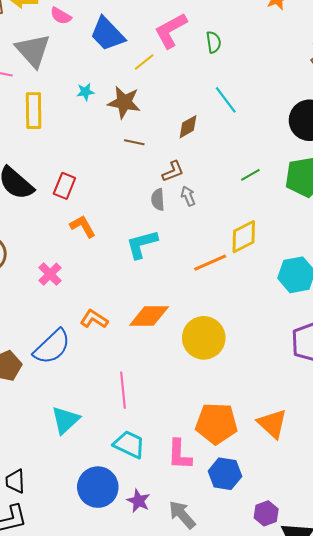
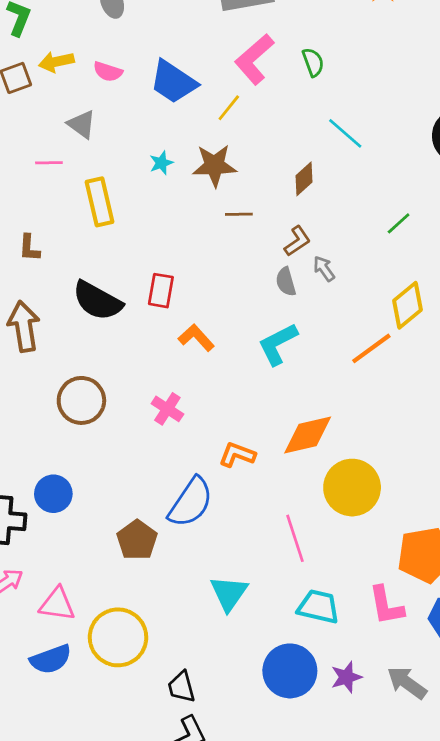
gray triangle: (33, 50) -> (82, 124), size x0.6
yellow circle: (204, 338) -> (352, 488), moved
purple star: (138, 501) -> (346, 677), turned -30

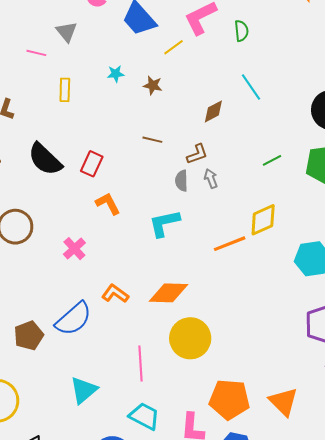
brown star: (214, 165) -> (153, 85), size x0.6
yellow rectangle: (100, 202) -> (65, 90), size x0.7
brown line: (239, 214) -> (152, 140), moved

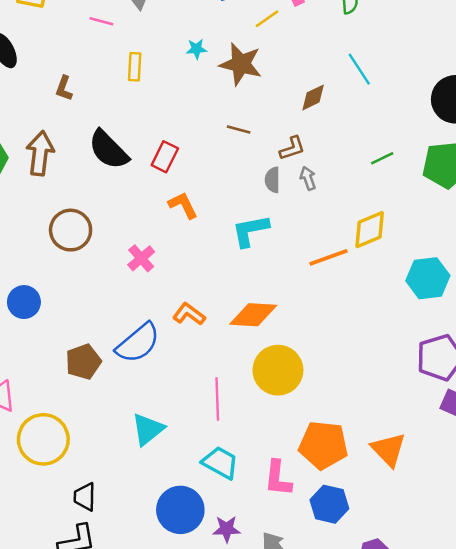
brown star: (153, 85) -> (241, 64), size x1.8

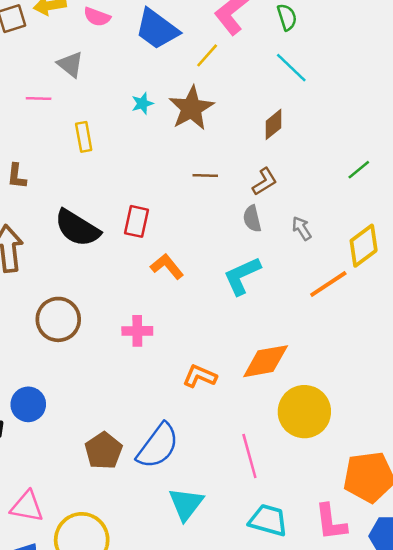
brown star: (241, 64) -> (191, 108), turned -30
cyan line: (359, 69) -> (291, 68), moved
gray arrow: (308, 178) -> (302, 228), moved
pink cross: (141, 258) -> (137, 331), turned -36
blue semicircle: (138, 343) -> (158, 446), moved

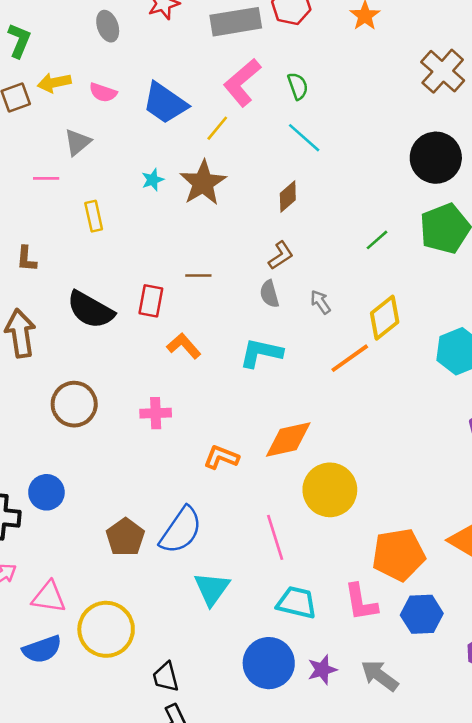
gray triangle: (70, 64) -> (78, 142), turned 44
brown line: (205, 175) -> (198, 275), moved
cyan L-shape: (242, 276) -> (261, 353), turned 39

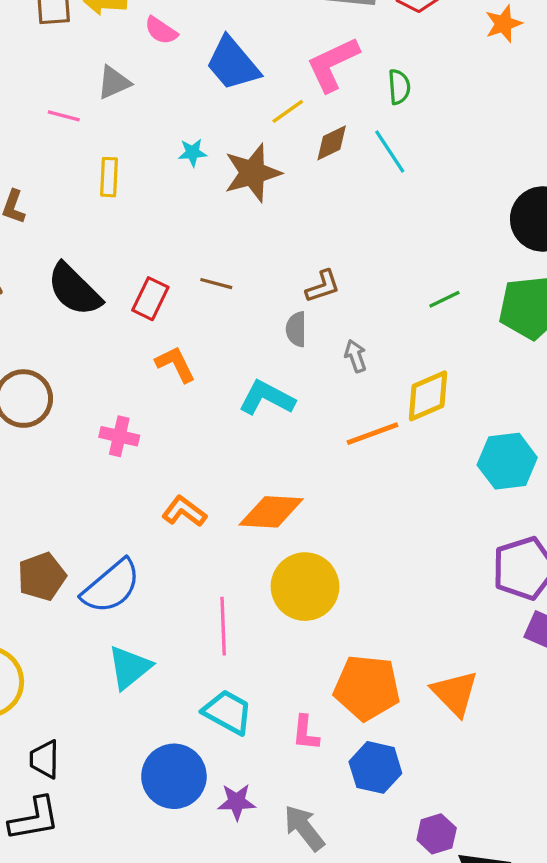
brown diamond: (288, 197) -> (332, 143), moved
pink L-shape: (361, 602) -> (306, 733), size x0.7

